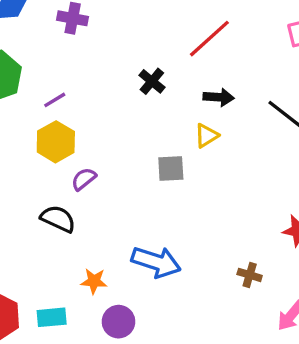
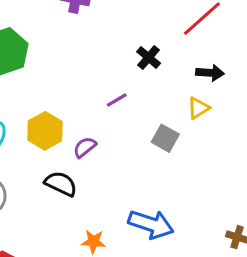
purple line: (55, 100) -> (117, 100), moved
yellow hexagon: (56, 142) -> (45, 131), moved
gray square: (171, 169) -> (165, 138), turned 32

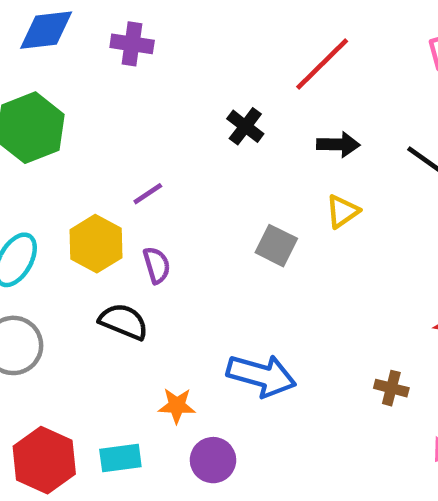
purple line: (117, 100) -> (148, 194), moved
yellow triangle: (198, 108) -> (342, 211), moved
purple semicircle: (85, 147) -> (157, 265), turned 115

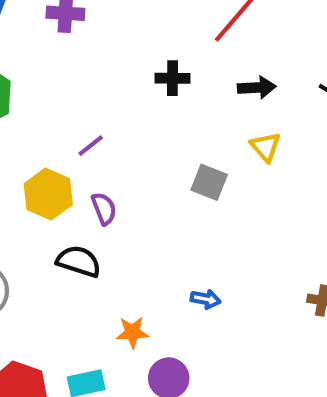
black cross: (245, 126) -> (173, 78), turned -32
yellow triangle: (342, 211) -> (265, 147), turned -32
blue arrow: (261, 375) -> (206, 299), size x0.5

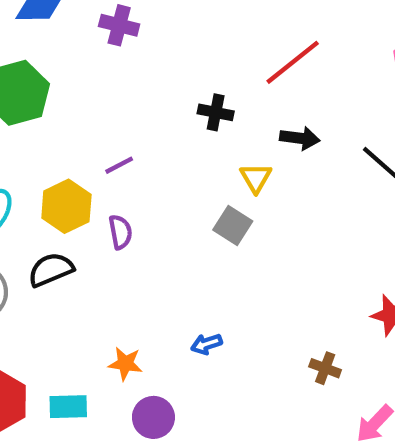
yellow triangle: (265, 147) -> (256, 178), moved
black semicircle: (79, 261) -> (51, 270), moved, turned -51
blue arrow: (206, 299) -> (206, 344), turned 140

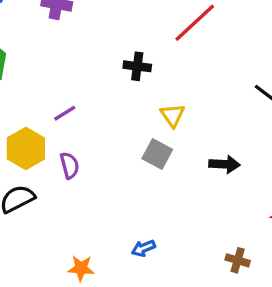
black arrow: (300, 138) -> (224, 164), moved

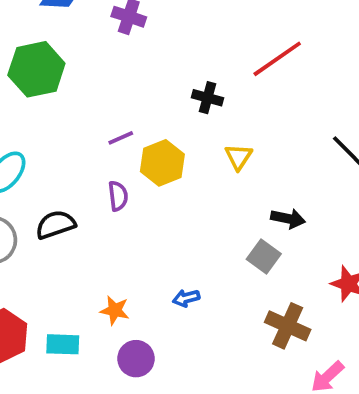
yellow hexagon: (26, 148) -> (162, 163), moved
gray square: (157, 154) -> (264, 256), moved
brown cross: (238, 260) -> (288, 326), size x1.6

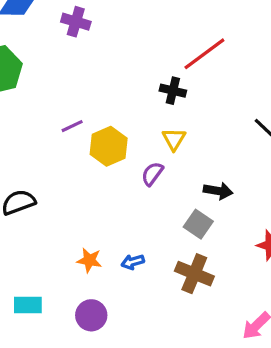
black cross: (208, 98) -> (173, 91), moved
purple semicircle: (118, 196) -> (152, 174), moved, turned -135
orange star: (115, 310) -> (89, 260), moved
brown cross: (288, 326) -> (194, 274), moved

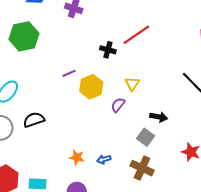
red line: (204, 54) -> (136, 35), moved
black cross: (173, 91) -> (108, 50), moved

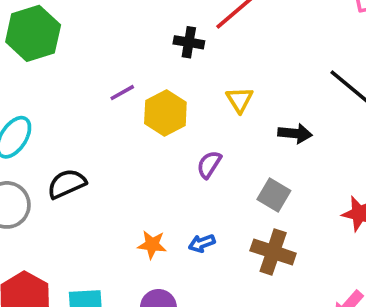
purple semicircle: (118, 105) -> (209, 165), moved
black arrow: (159, 117) -> (295, 133), moved

